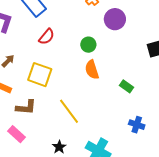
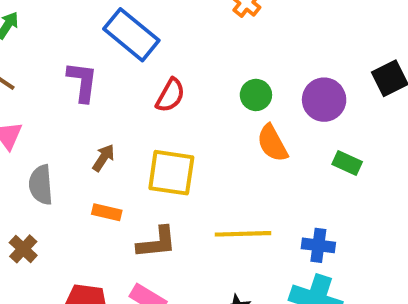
purple circle: (115, 19) -> (324, 100), moved
yellow line: (69, 111) -> (243, 234), turned -44
blue cross: (137, 125) -> (318, 245), moved

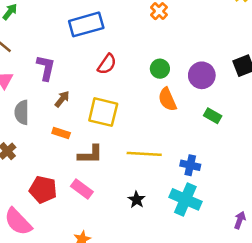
blue rectangle: (131, 35) -> (86, 24), turned -60
purple L-shape: (82, 82) -> (46, 68), moved

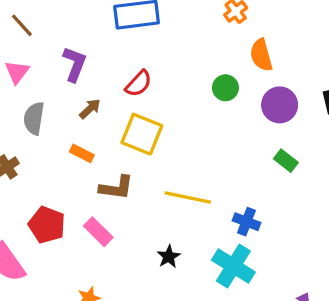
red semicircle: (107, 64) -> (139, 84), moved
orange semicircle: (167, 99) -> (261, 55), moved

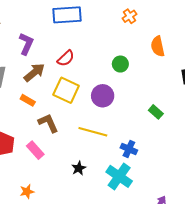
orange semicircle: (261, 55) -> (158, 46), moved
purple circle: (280, 105) -> (103, 96), moved
brown arrow: (90, 109) -> (34, 72), size x1.5
brown L-shape: (116, 188) -> (48, 123), turned -125

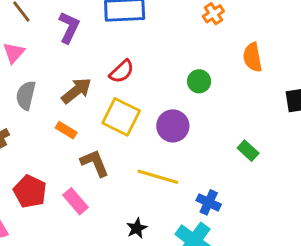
purple L-shape: (26, 44) -> (69, 27), moved

